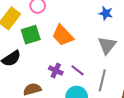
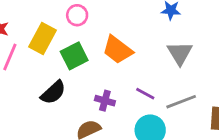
purple cross: (56, 70) -> (105, 101), moved
gray line: (102, 80) -> (181, 102), turned 65

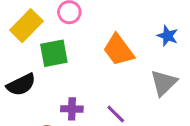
orange trapezoid: (118, 50) -> (119, 50), moved
purple cross: (105, 101) -> (72, 109), turned -30

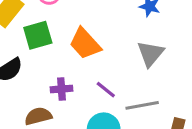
orange trapezoid: (119, 50) -> (85, 44), moved

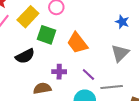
green square: (38, 35) -> (46, 35), turned 30

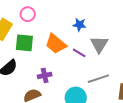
blue star: (122, 22) -> (79, 25), moved
purple line: (88, 75) -> (79, 53), moved

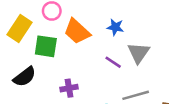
orange trapezoid: (56, 44) -> (77, 31), moved

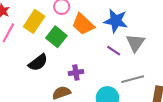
blue star: (115, 27) -> (116, 21), size x1.6
green square: (46, 46) -> (56, 37), turned 30

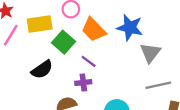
yellow rectangle: (34, 21) -> (40, 24), turned 45
purple line: (114, 51) -> (89, 61), moved
gray line: (133, 79) -> (158, 85), moved

